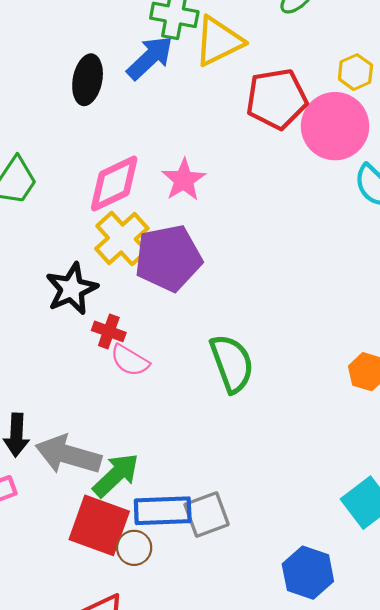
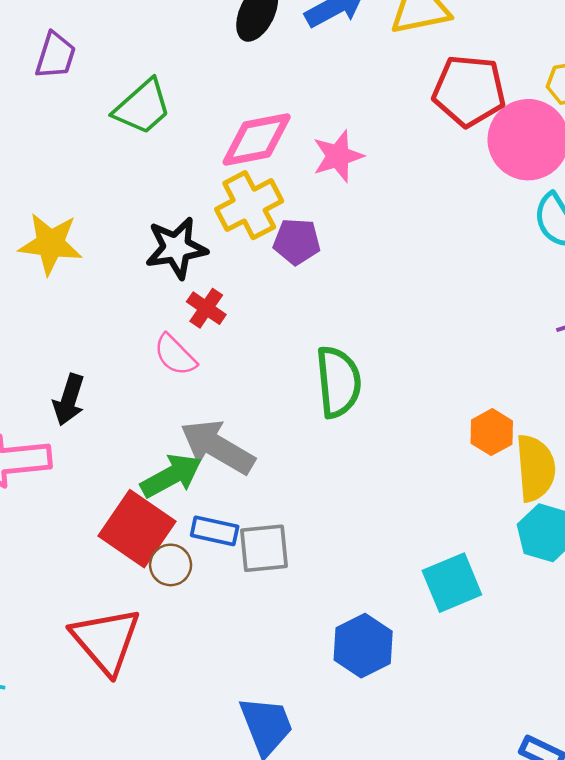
purple pentagon: (168, 258) -> (297, 241), size x0.6
pink semicircle: (130, 360) -> (175, 355), moved
gray arrow: (68, 455) -> (217, 447), moved
blue rectangle: (163, 511) -> (215, 531), size x0.7

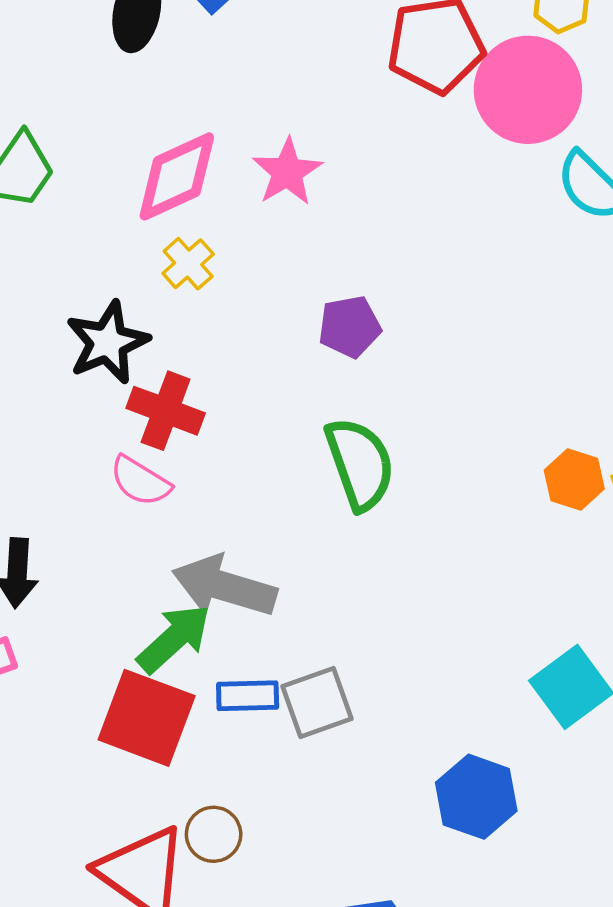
yellow cross: (249, 205) -> (188, 264), size x0.6
purple pentagon: (297, 241) -> (350, 327), moved
red cross: (206, 308) -> (166, 411), size x1.4
brown circle: (171, 565) -> (214, 834), moved

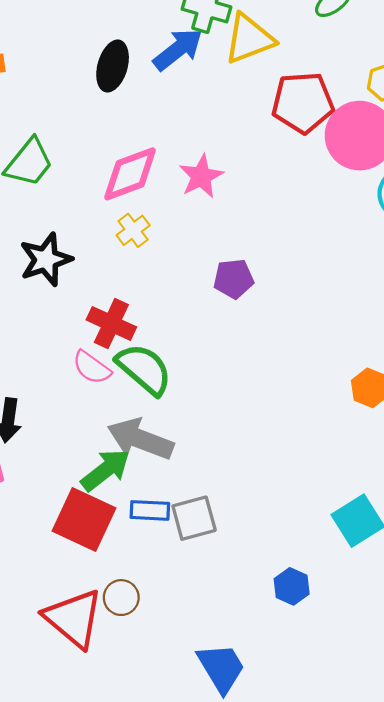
black star: (108, 342) -> (46, 259), moved
green semicircle: (360, 464) -> (144, 369), moved, turned -34
blue hexagon: (476, 797) -> (292, 586), size x0.7

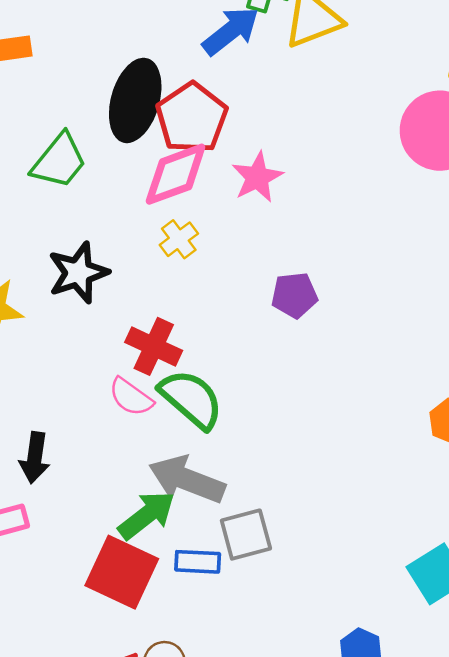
black ellipse: (113, 66) -> (135, 100), moved, size x1.4
red pentagon: (303, 103) -> (192, 118), moved, turned -30
gray square: (194, 518) -> (246, 535), moved

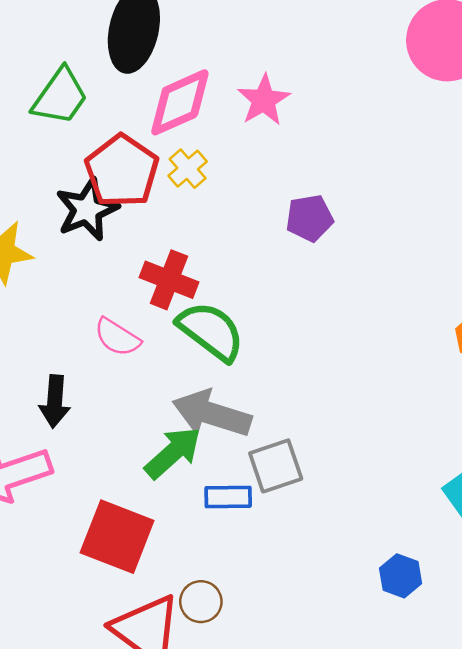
red pentagon: (192, 118) -> (122, 171), moved
pink semicircle: (131, 397) -> (117, 337), moved
red square: (122, 572) -> (117, 537), moved

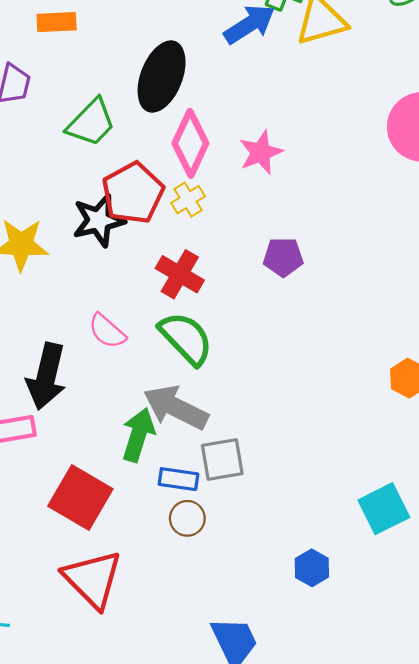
pink diamond: (180, 102) -> (190, 143), turned -50
red cross: (169, 280) -> (180, 274), moved
black arrow: (55, 401) -> (46, 376), size x1.5
green arrow: (173, 453) -> (138, 435), turned -40
brown circle: (201, 602) -> (187, 518), moved

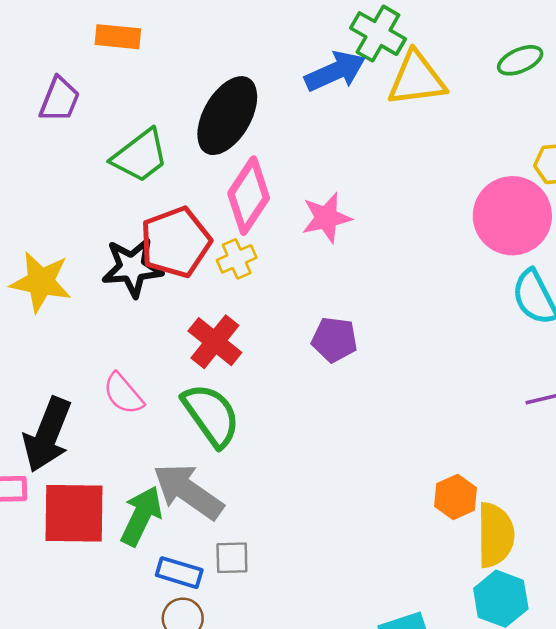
gray square: (222, 460) -> (232, 558), size x0.7
red square: (80, 497) -> (74, 513), moved, turned -38

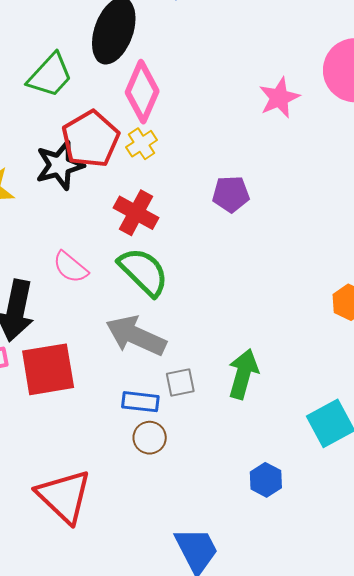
pink star: (326, 218) -> (279, 98), moved
green arrow: (141, 516) -> (243, 374), moved

